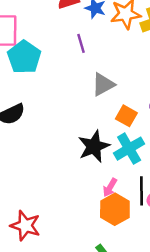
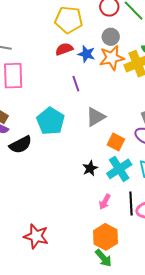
cyan pentagon: (24, 57) -> (51, 121), moved
black star: (94, 146) -> (90, 168), size x0.6
orange hexagon: (115, 209) -> (105, 237), moved

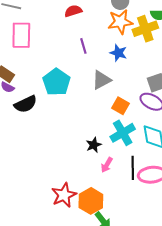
blue star: (86, 54) -> (118, 53), moved
black star: (90, 168) -> (94, 145), moved
red star: (36, 236) -> (64, 195), moved, turned 30
orange hexagon: (105, 237) -> (91, 201), moved

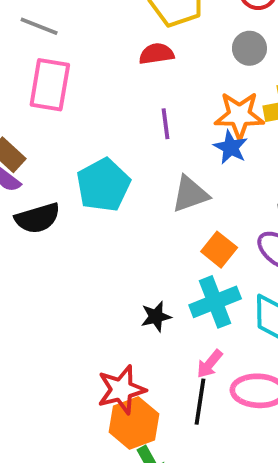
orange star: (120, 22) -> (239, 115), moved
pink arrow: (107, 165) -> (210, 364), moved
black line: (133, 168) -> (200, 402), moved
red star: (64, 195) -> (121, 390), moved

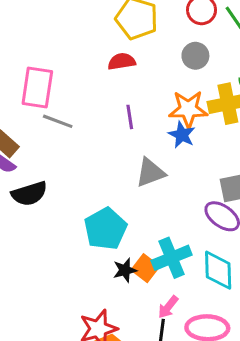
gray line: (39, 26) -> (58, 121), moved
cyan pentagon: (103, 185) -> (106, 229), moved
orange square: (219, 250) -> (145, 268), moved

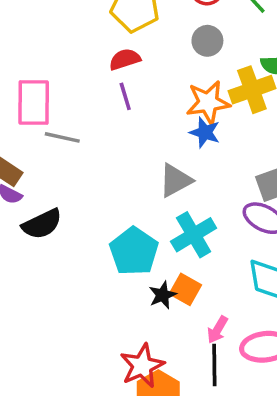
purple line: (130, 117) -> (125, 96), moved
cyan cross: (172, 258) -> (194, 235), moved

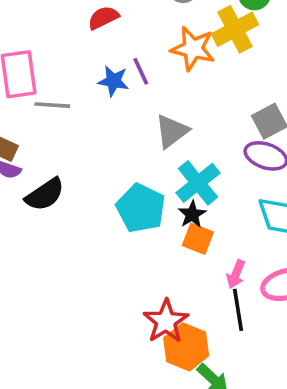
purple line: (125, 96) -> (141, 71), moved
orange star: (208, 102) -> (193, 49), turned 30
blue star: (205, 132) -> (113, 81), moved
black star: (163, 295) -> (192, 214), moved

